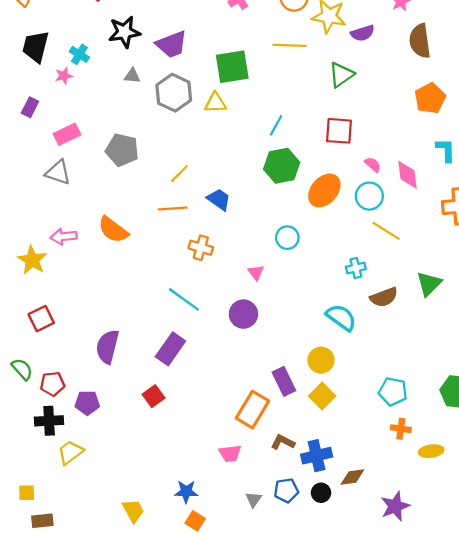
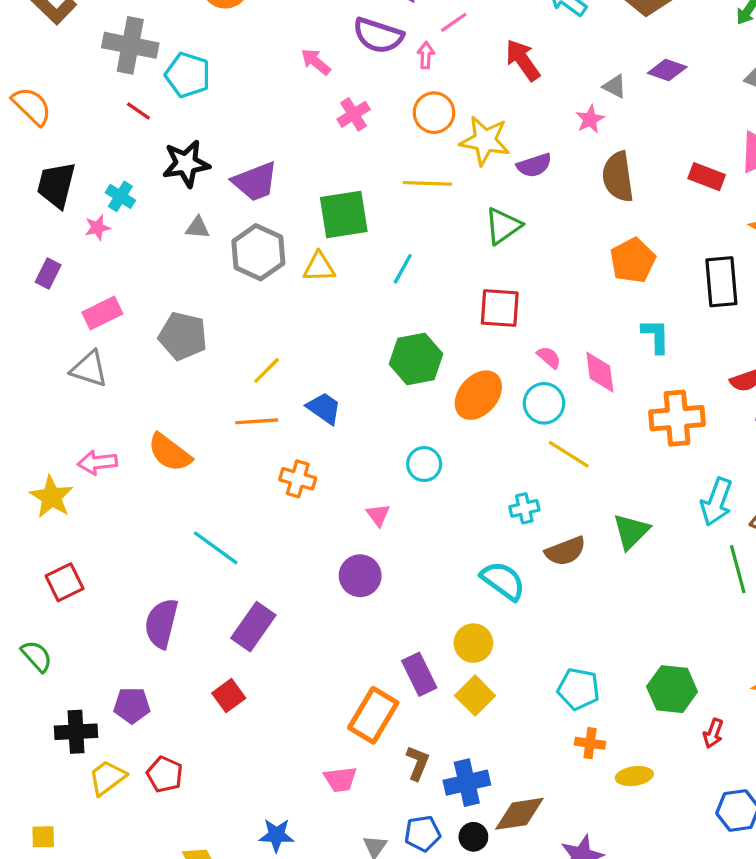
cyan line: (276, 125) -> (403, 269), moved
cyan line: (184, 299) -> (216, 548), moved
red pentagon: (52, 384) -> (165, 774), moved, turned 30
brown L-shape: (283, 442) -> (418, 763), turned 85
brown diamond: (352, 477) -> (519, 814), size x1.4

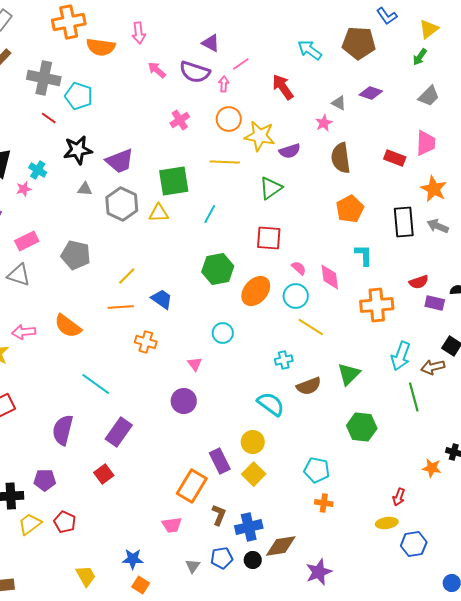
pink arrow: (316, 62) -> (157, 70), moved
green hexagon: (672, 689) -> (362, 427), moved
yellow ellipse: (634, 776) -> (387, 523), moved

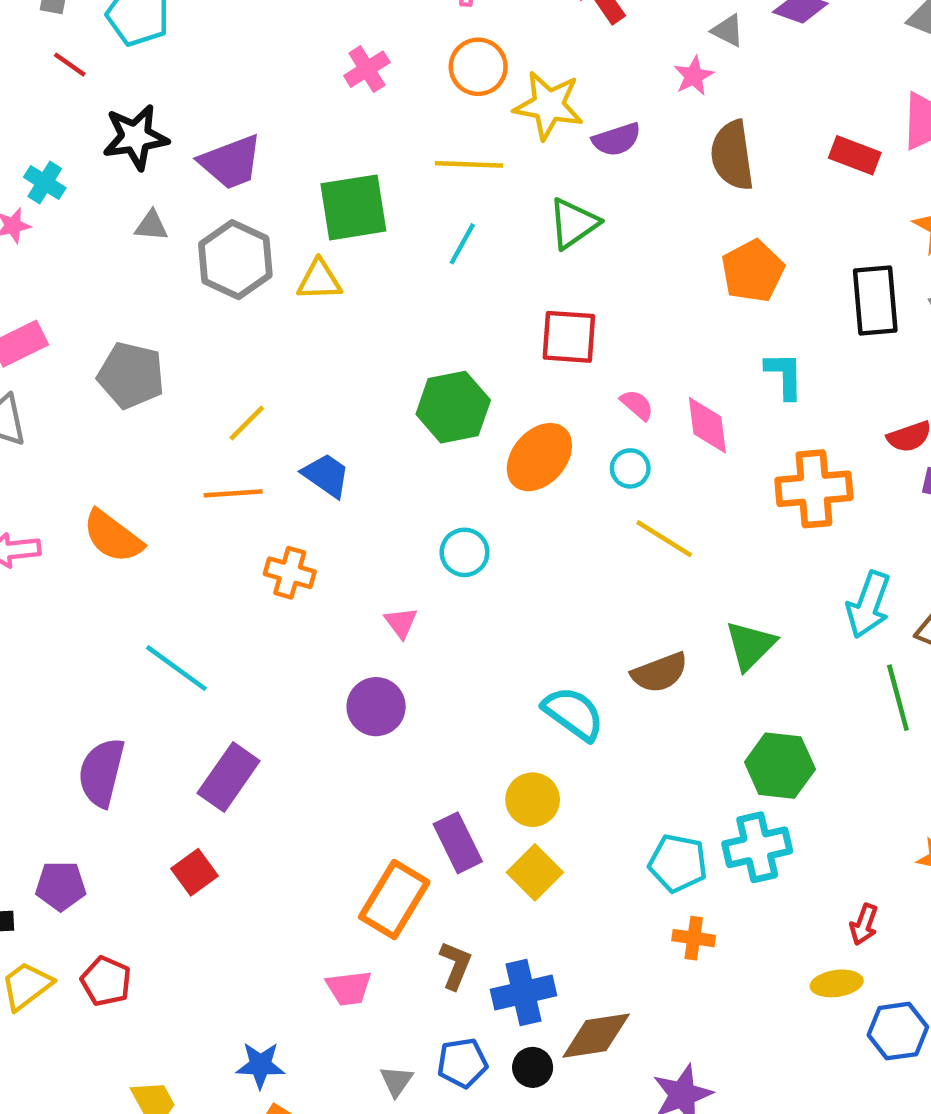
cyan line: (210, 214) -> (462, 244), moved
cyan circle: (296, 296) -> (630, 468), size x0.7
cyan cross: (284, 360) -> (757, 847), moved, size x1.6

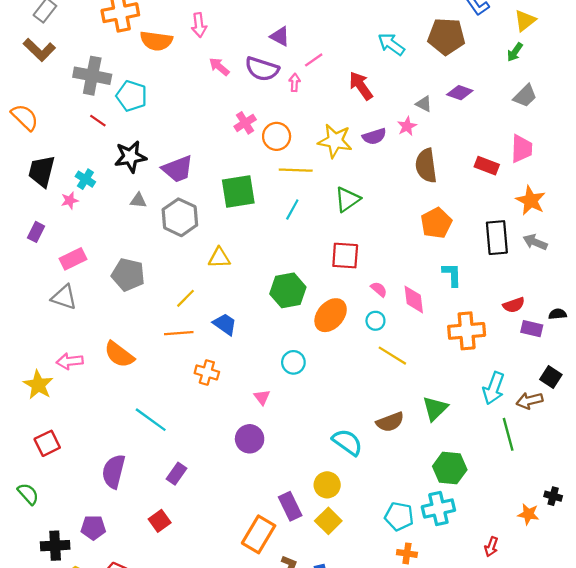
orange circle: (478, 67) -> (277, 136), moved
purple semicircle: (617, 139) -> (374, 136), moved
yellow triangle: (319, 280) -> (219, 258), moved
purple rectangle: (229, 777) -> (177, 474), size x0.7

